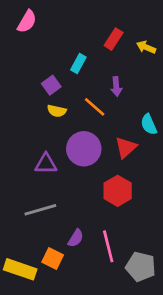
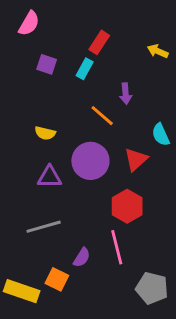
red rectangle: (114, 39) -> (99, 42), moved
purple square: (51, 85) -> (47, 64), moved, turned -36
yellow semicircle: (57, 111) -> (45, 133), moved
pink line: (108, 246) -> (117, 247), moved

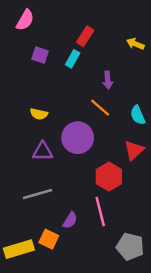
orange line: (102, 116) -> (100, 108), moved
red triangle: (136, 159) -> (134, 150), moved
yellow rectangle: (22, 291) -> (19, 249), turned -36

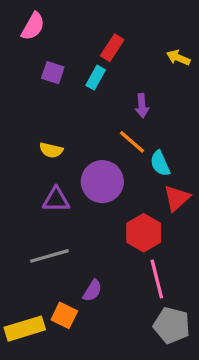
cyan semicircle: (138, 115) -> (160, 163), moved
pink line: (100, 212) -> (157, 279), moved

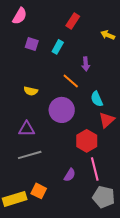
red rectangle: (112, 48) -> (73, 21), moved
orange line: (132, 142) -> (71, 81), moved
purple triangle: (56, 200) -> (27, 129), moved
purple semicircle: (92, 291) -> (70, 175), moved

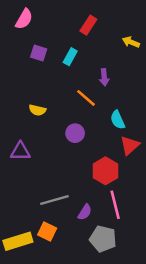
purple circle: (62, 110) -> (75, 133), size x0.6
purple triangle: (27, 129) -> (20, 151), moved
gray line: (30, 155) -> (54, 200), moved
gray pentagon: (104, 197) -> (103, 239), moved

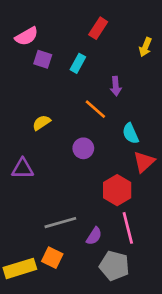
pink semicircle: (24, 19) -> (27, 36), moved, turned 30
yellow arrow: (131, 42) -> (145, 47), turned -91
yellow semicircle: (37, 110) -> (41, 123), turned 133

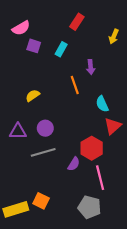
orange line: (95, 109) -> (75, 85), turned 30
purple circle: (83, 148) -> (45, 128), moved
gray line: (60, 223) -> (43, 152), moved
purple semicircle: (94, 236) -> (74, 164), moved

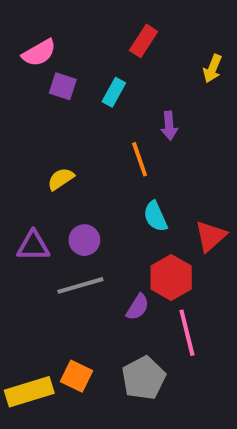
cyan semicircle: (102, 104) -> (155, 216), moved
gray pentagon: (90, 207) -> (144, 378), moved, turned 30

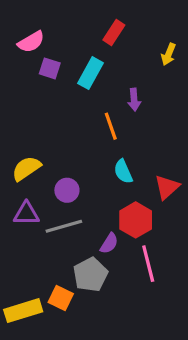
cyan rectangle: (114, 92) -> (90, 73), size x1.4
yellow semicircle: (61, 179) -> (26, 168), moved, size x1.4
purple triangle: (33, 246) -> (26, 214), moved
gray pentagon: (144, 378) -> (90, 275), moved

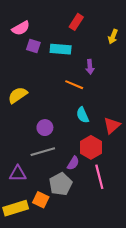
cyan rectangle: (90, 73) -> (61, 49), turned 66
orange line: (111, 126) -> (74, 85), turned -48
yellow semicircle: (26, 168) -> (18, 95), moved
purple triangle: (26, 214) -> (18, 174), moved

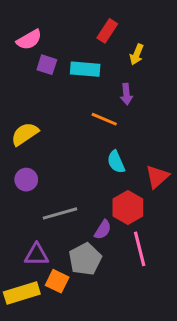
yellow arrow: (113, 37) -> (137, 54), moved
purple circle: (45, 128) -> (26, 180), moved
purple triangle: (18, 174) -> (37, 255), moved

